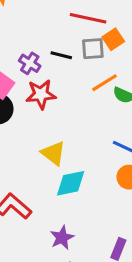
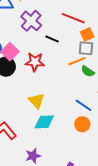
gray square: (93, 49) -> (86, 48), moved
purple cross: (30, 63) -> (31, 21), moved, size x1.5

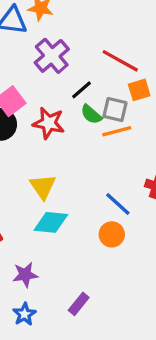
black line: (52, 39) -> (81, 90), turned -72
gray square: (86, 48) -> (115, 110), moved
green semicircle: (88, 71) -> (91, 114), moved

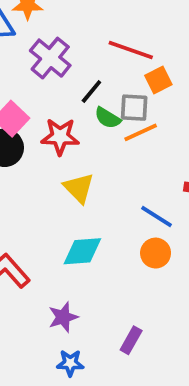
yellow triangle: (43, 187) -> (79, 188), moved
blue star: (24, 314) -> (70, 363), turned -30

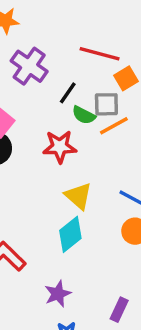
red star: (60, 137) -> (60, 147), moved
yellow triangle: (79, 188) -> (78, 196), moved
cyan diamond: (82, 251) -> (70, 234), turned -30

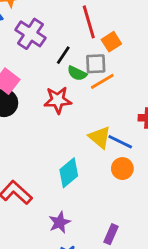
red line: (100, 54) -> (89, 22), turned 60
yellow triangle: (78, 196) -> (100, 137), moved

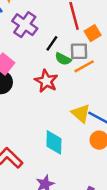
red star: (58, 100) -> (46, 81), turned 30
cyan diamond: (69, 173) -> (54, 142), turned -50

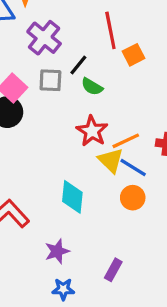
gray square: (79, 51) -> (50, 80), moved
orange line: (84, 66) -> (126, 141), moved
red star: (46, 81) -> (92, 131), moved

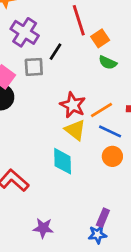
green semicircle: (92, 87) -> (108, 63), moved
yellow triangle: (111, 160) -> (75, 130), moved
purple star: (57, 251) -> (43, 228), moved, turned 30
blue star: (63, 289) -> (97, 235), moved

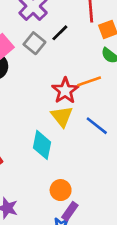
gray square: (34, 67) -> (34, 43), turned 30
orange line: (101, 110) -> (89, 81), moved
orange circle: (112, 156) -> (61, 190), moved

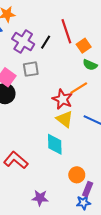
black line: (60, 33) -> (46, 42), moved
gray square: (34, 43) -> (31, 69), turned -35

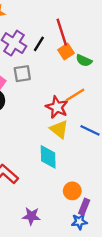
orange square: (84, 46) -> (66, 52), moved
green semicircle: (90, 65) -> (84, 61), moved

